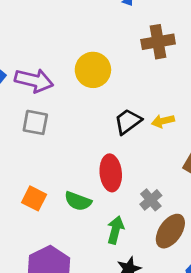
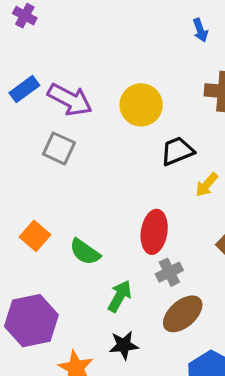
black trapezoid: (128, 121) -> (177, 151), moved
yellow arrow: (163, 121) -> (207, 185), turned -50
red ellipse: (111, 173) -> (154, 232), moved

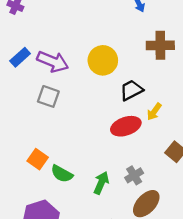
red ellipse: (154, 232) -> (126, 126), moved, turned 68
green semicircle: (85, 252) -> (62, 174), moved
green arrow: (120, 296) -> (101, 183), moved

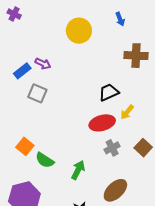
blue rectangle: (20, 57) -> (22, 71), moved
yellow circle: (103, 60) -> (79, 31), moved
purple arrow: (53, 62) -> (43, 64), size x0.6
gray cross: (134, 175) -> (112, 148), moved

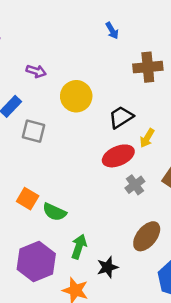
blue arrow: (120, 19) -> (112, 31), moved
yellow circle: (79, 31) -> (76, 96), moved
purple arrow: (43, 64) -> (36, 71), moved
green arrow: (78, 170) -> (79, 247), moved

